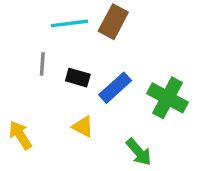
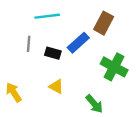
brown rectangle: (113, 22) -> (104, 23), moved
blue rectangle: (115, 88) -> (78, 43), moved

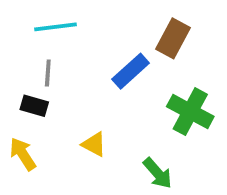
cyan line: (47, 16) -> (56, 27), moved
black rectangle: (53, 53) -> (34, 106), moved

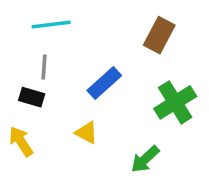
blue rectangle: (131, 71) -> (104, 83), moved
green cross: (190, 112) -> (175, 102), turned 30
green arrow: (158, 173) -> (145, 159), turned 88

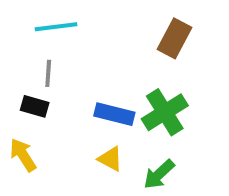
blue rectangle: (104, 83) -> (114, 114), moved, turned 56
green cross: (175, 102) -> (165, 112), moved
yellow triangle: (87, 133) -> (110, 159), moved

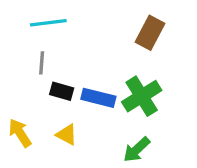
black rectangle: (35, 106) -> (62, 91), moved
yellow triangle: (110, 159) -> (67, 135), moved

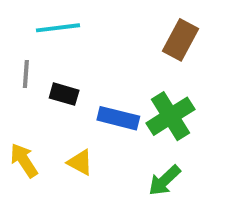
gray line: (42, 63) -> (26, 74), moved
black rectangle: (62, 91) -> (64, 94), moved

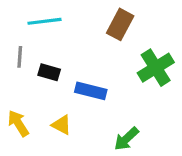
brown rectangle: (181, 40) -> (120, 24), moved
green cross: (171, 116) -> (156, 68), moved

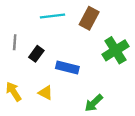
cyan line: (44, 21) -> (52, 16), moved
black rectangle: (49, 72) -> (36, 54), turned -70

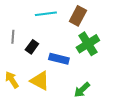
green cross: (115, 50) -> (88, 44), moved
yellow triangle: (46, 93) -> (40, 81), size x1.5

